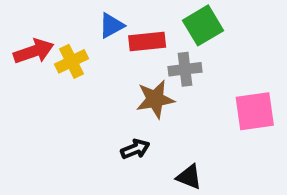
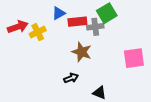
gray cross: (185, 69) -> (95, 27), moved
brown star: (155, 99) -> (82, 52), turned 30

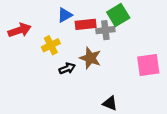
yellow cross: (38, 32) -> (51, 45), moved
black arrow: (71, 78) -> (67, 68), moved

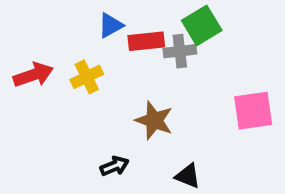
red arrow: (20, 30) -> (33, 75), moved
brown star: (90, 58) -> (154, 120), moved
black arrow: (67, 68) -> (114, 166), moved

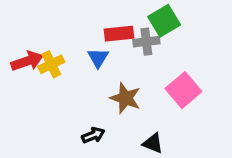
blue triangle: (111, 25) -> (98, 58), moved, turned -30
yellow cross: (87, 77) -> (51, 64), moved
pink square: (253, 111) -> (183, 90), moved, turned -32

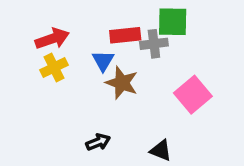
green square: (164, 21) -> (173, 22), turned 32
red arrow: (27, 61) -> (52, 39), moved
brown star: (125, 98) -> (122, 83), moved

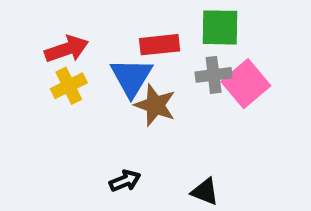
gray cross: (154, 44) -> (214, 75), moved
blue triangle: (103, 61) -> (131, 77), size x1.5
pink square: (193, 95) -> (246, 84), moved

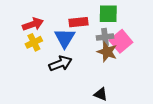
brown star: (155, 105) -> (107, 52), moved
black arrow: (125, 181) -> (60, 64), moved, size x1.5

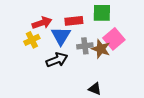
red arrow: (33, 24) -> (42, 23), moved
gray cross: (105, 37) -> (85, 46), moved

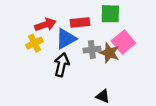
blue triangle: (61, 36) -> (66, 39), turned 30
black arrow: (57, 60) -> (62, 65), turned -55

